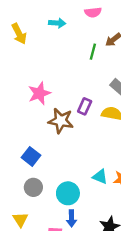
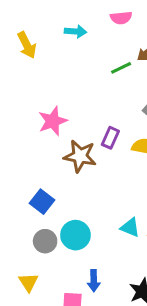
green line: (93, 52) -> (121, 68), turned 49
cyan circle: (68, 193) -> (75, 235), moved

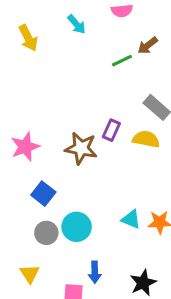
cyan arrow: (75, 31) -> (77, 24), turned 45
pink star: (53, 121) -> (25, 147), moved

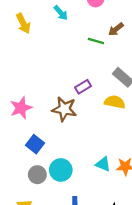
green line: (122, 61) -> (96, 41), turned 42
purple rectangle: (111, 130) -> (83, 87), moved, turned 35

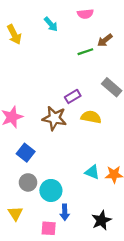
green line: (96, 41) -> (85, 52), turned -35
yellow semicircle: (115, 102) -> (91, 117), moved
cyan circle: (61, 170) -> (51, 190), moved

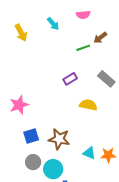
purple rectangle: (73, 96) -> (70, 79), moved
brown star: (54, 118) -> (59, 139), moved
blue square: (26, 153) -> (31, 136), turned 35

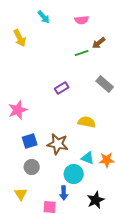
cyan arrow: (53, 24) -> (44, 17), moved
purple rectangle: (70, 79) -> (62, 88), moved
yellow semicircle: (88, 105) -> (87, 122), moved
cyan circle: (53, 169) -> (74, 174), moved

